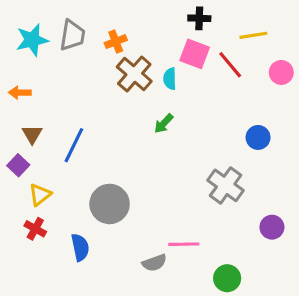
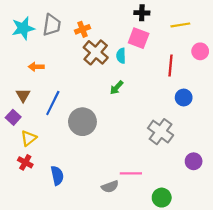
red line: (230, 65) -> (170, 66), moved, turned 45
orange arrow: (20, 93) -> (36, 67), moved
gray circle: (110, 204) -> (82, 122), moved

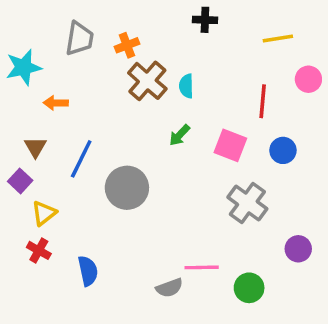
black cross: (142, 13) -> (205, 20), moved
cyan star: (23, 28) -> (24, 67), moved
pink square: (139, 38) -> (230, 145), moved
green circle: (162, 198) -> (249, 288), moved

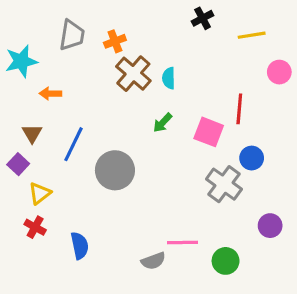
black cross: (205, 20) -> (202, 18), moved, turned -30
red line: (263, 101) -> (239, 109), moved
blue circle: (283, 150) -> (252, 158), moved

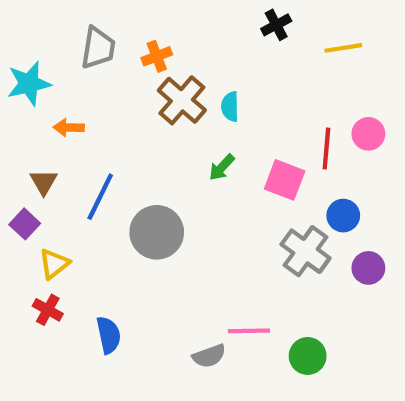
pink circle: (279, 72) -> (368, 134), moved
purple circle: (270, 226) -> (368, 268), moved

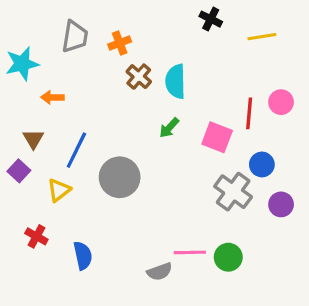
black cross: (276, 25) -> (211, 19), turned -35
brown cross: (182, 100) -> (139, 77), size x0.7
cyan semicircle: (230, 107) -> (176, 81), size x1.5
yellow triangle: (54, 264) -> (59, 190), moved
green circle: (308, 356) -> (228, 257), moved

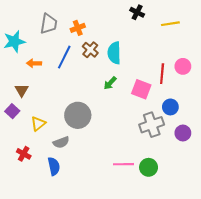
blue line: (76, 150) -> (64, 57), moved
gray cross: (233, 192) -> (152, 125), turned 35
gray semicircle: (160, 272) -> (61, 142), moved

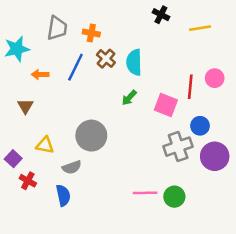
orange cross: (78, 28) -> (91, 33), turned 32
purple square: (12, 111) -> (13, 159), moved
yellow triangle: (38, 124) -> (45, 145), turned 49
purple circle: (183, 133) -> (215, 156), size x1.5

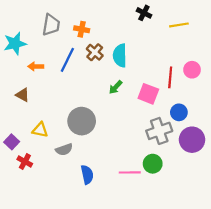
brown triangle: (25, 106) -> (23, 95), turned -32
blue semicircle: (63, 195) -> (87, 175), moved
green circle: (174, 197) -> (153, 164), moved

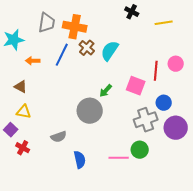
orange cross: (82, 29) -> (75, 27), size x1.6
cyan semicircle: (120, 56) -> (110, 51), turned 35
green arrow: (116, 87) -> (106, 91), moved
gray circle: (82, 121) -> (90, 111), moved
yellow triangle: (40, 130) -> (24, 112), moved

